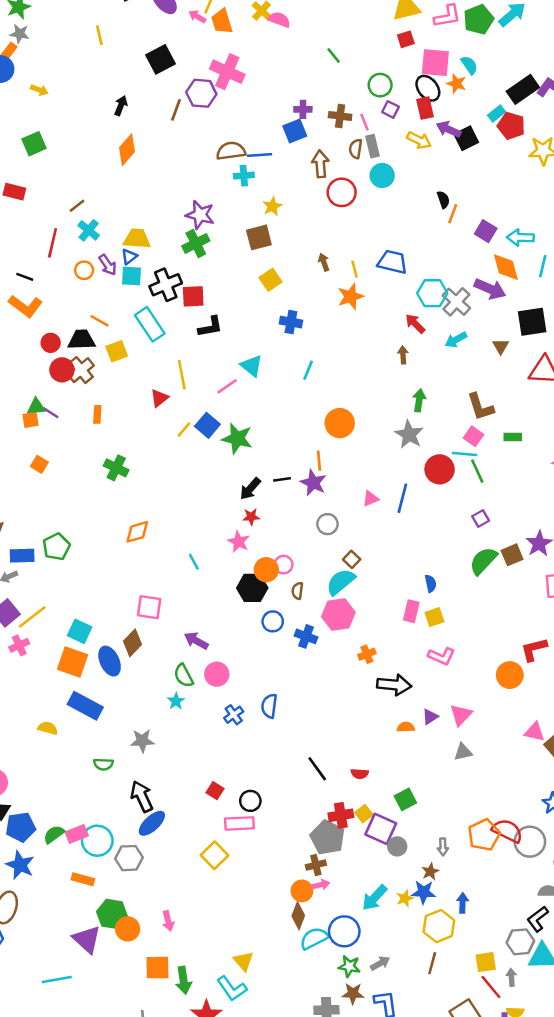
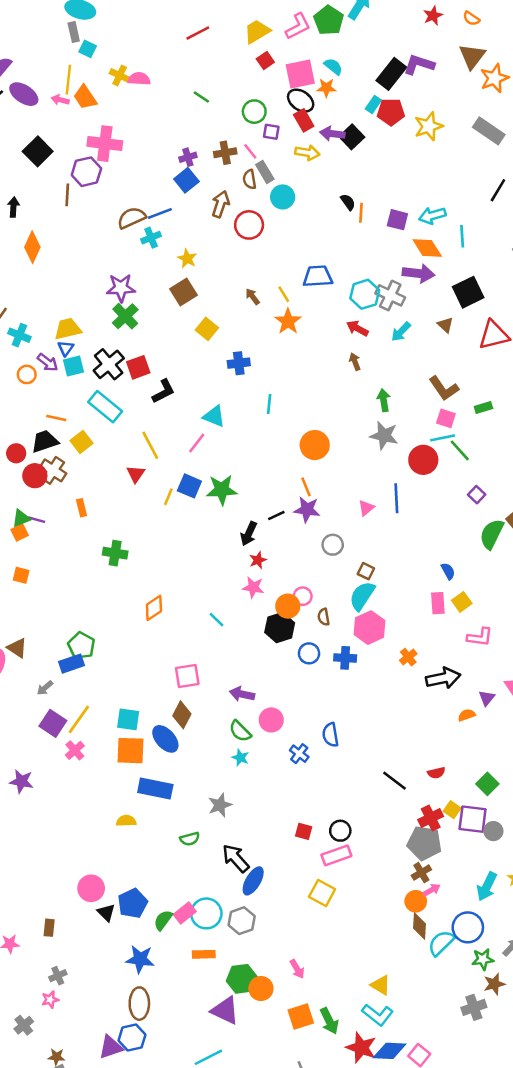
brown arrow: (320, 164) -> (220, 204), turned 40
orange square: (39, 464) -> (21, 575), moved
blue rectangle: (22, 556) -> (71, 664), moved
blue pentagon: (21, 827) -> (133, 903), moved

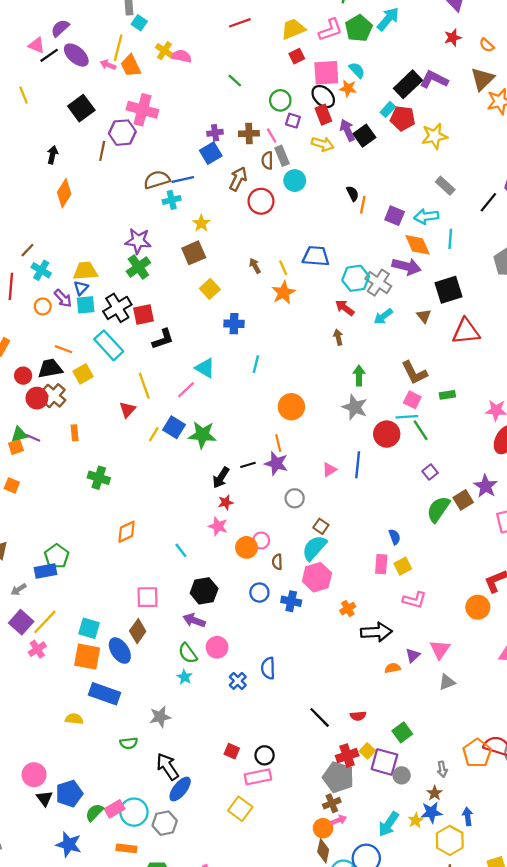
gray rectangle: (489, 131) -> (445, 186), moved, size x0.7
purple arrow: (332, 134) -> (347, 130), turned 50
black hexagon: (280, 628) -> (204, 591), moved

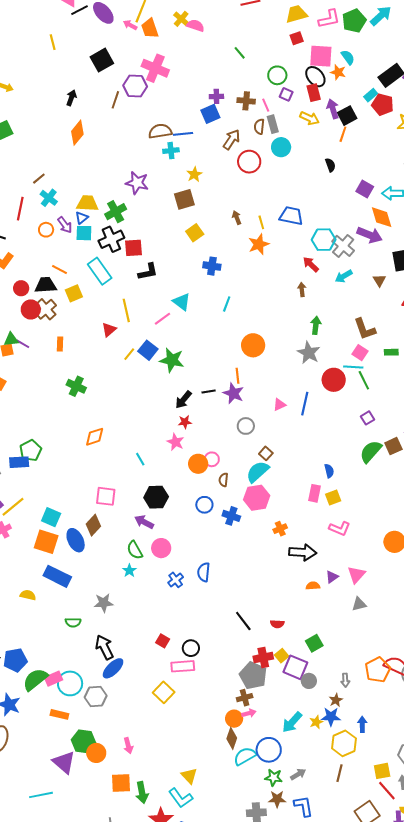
orange line: (363, 205) -> (343, 134), moved
green cross: (138, 267) -> (116, 212), moved
green semicircle: (94, 813) -> (35, 679), size x1.5

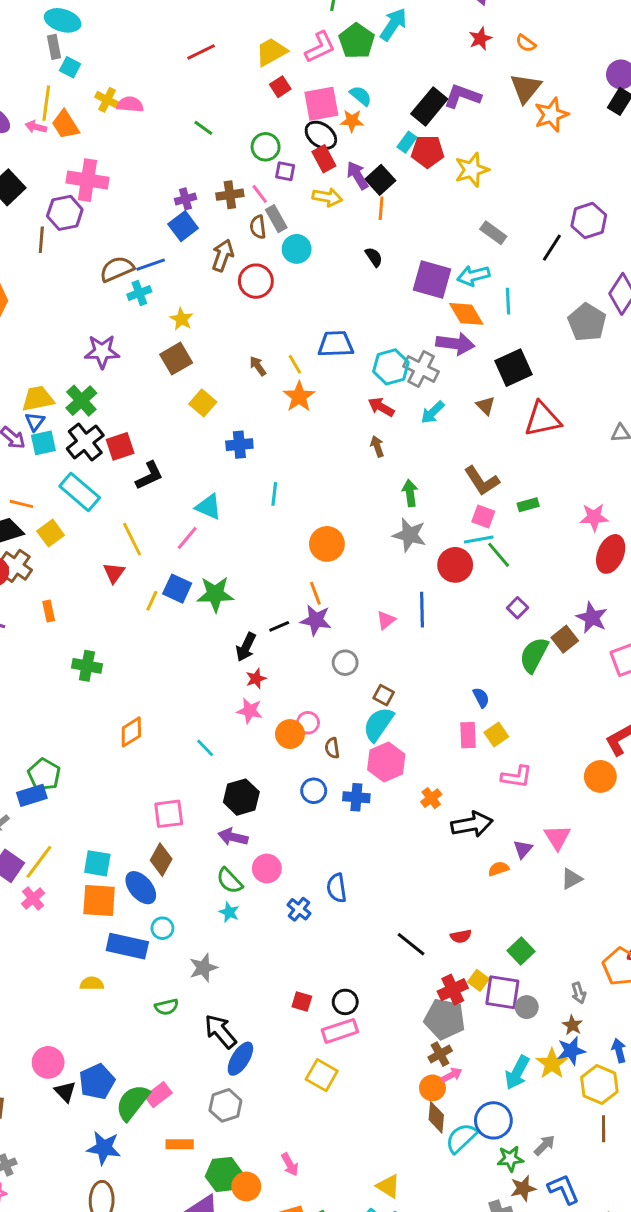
purple square: (365, 189) -> (432, 279), size x1.5
cyan circle: (70, 683) -> (162, 928), moved, size x0.6
yellow star: (316, 722) -> (552, 1064), size x1.5

